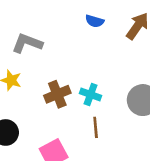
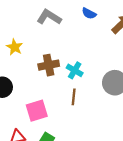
gray L-shape: (27, 43) -> (49, 17), moved

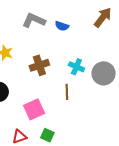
blue semicircle: (89, 13) -> (62, 26), moved
cyan cross: (75, 70) -> (76, 67), moved

